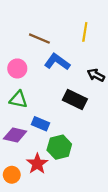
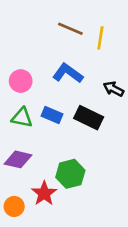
brown line: (39, 39) -> (70, 29), moved
blue rectangle: (41, 124) -> (52, 115), moved

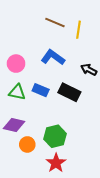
red star: (44, 193) -> (56, 163), moved
orange circle: (14, 206) -> (27, 144), moved

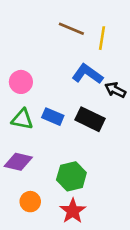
blue L-shape: (53, 57) -> (87, 74), moved
orange circle: (27, 144) -> (30, 202), moved

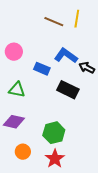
yellow line: (102, 38) -> (77, 19), moved
pink circle: (21, 82) -> (14, 52), moved
blue rectangle: (53, 117) -> (42, 69), moved

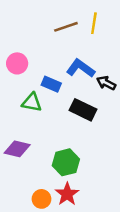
brown line: (54, 22) -> (66, 27), turned -42
green triangle: (17, 90) -> (32, 103), moved
orange circle: (23, 152) -> (41, 199), moved

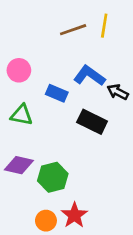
green triangle: (32, 103) -> (22, 115), moved
green hexagon: (66, 162) -> (53, 177), moved

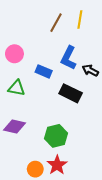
brown line: (73, 30) -> (56, 23), turned -42
blue L-shape: (89, 76) -> (69, 58), turned -100
green hexagon: (53, 177) -> (56, 136), moved

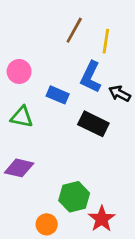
yellow line: (80, 19) -> (106, 41), moved
green hexagon: (56, 136) -> (74, 197), moved
red star: (57, 165) -> (102, 219), moved

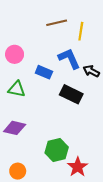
brown line: (74, 30) -> (57, 23), turned 48
blue L-shape: (91, 77) -> (69, 59), turned 130
orange circle: (47, 224) -> (18, 171), moved

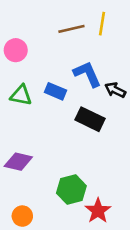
yellow line: (81, 31) -> (102, 24), moved
pink circle: (15, 54) -> (16, 50), moved
green triangle: (17, 89) -> (21, 95), moved

